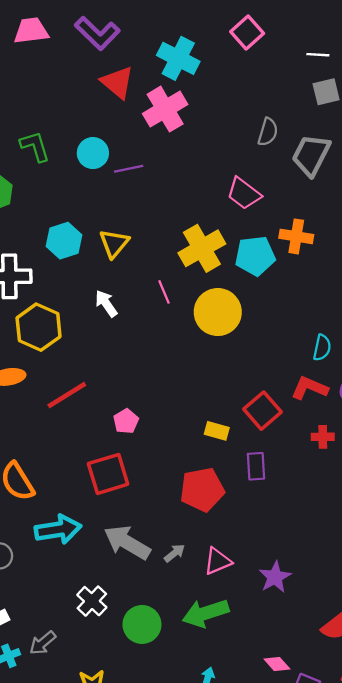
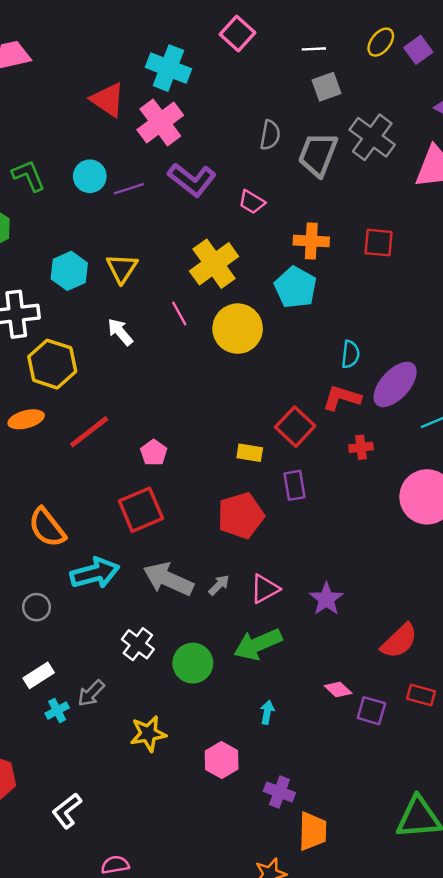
purple L-shape: (97, 33) -> (192, 180), moved
pink trapezoid: (244, 193) -> (252, 202), size x0.7
cyan pentagon: (255, 256) -> (296, 287), moved, turned -30

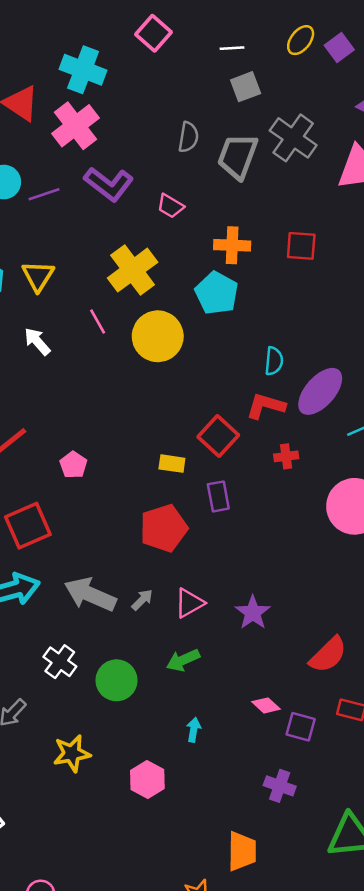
red square: (141, 510) -> (28, 526), moved
green arrow: (258, 644) -> (183, 660), size x0.7
purple cross: (279, 792) -> (280, 786), moved

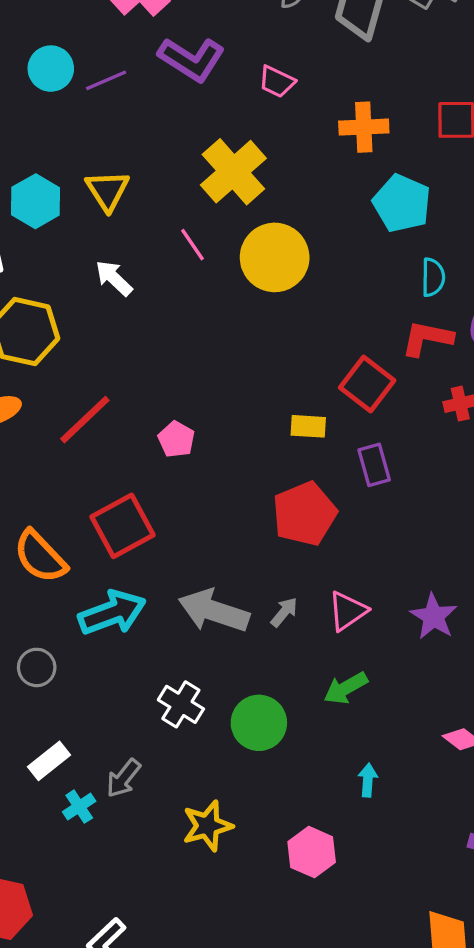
cyan pentagon: (217, 293) -> (402, 203), moved

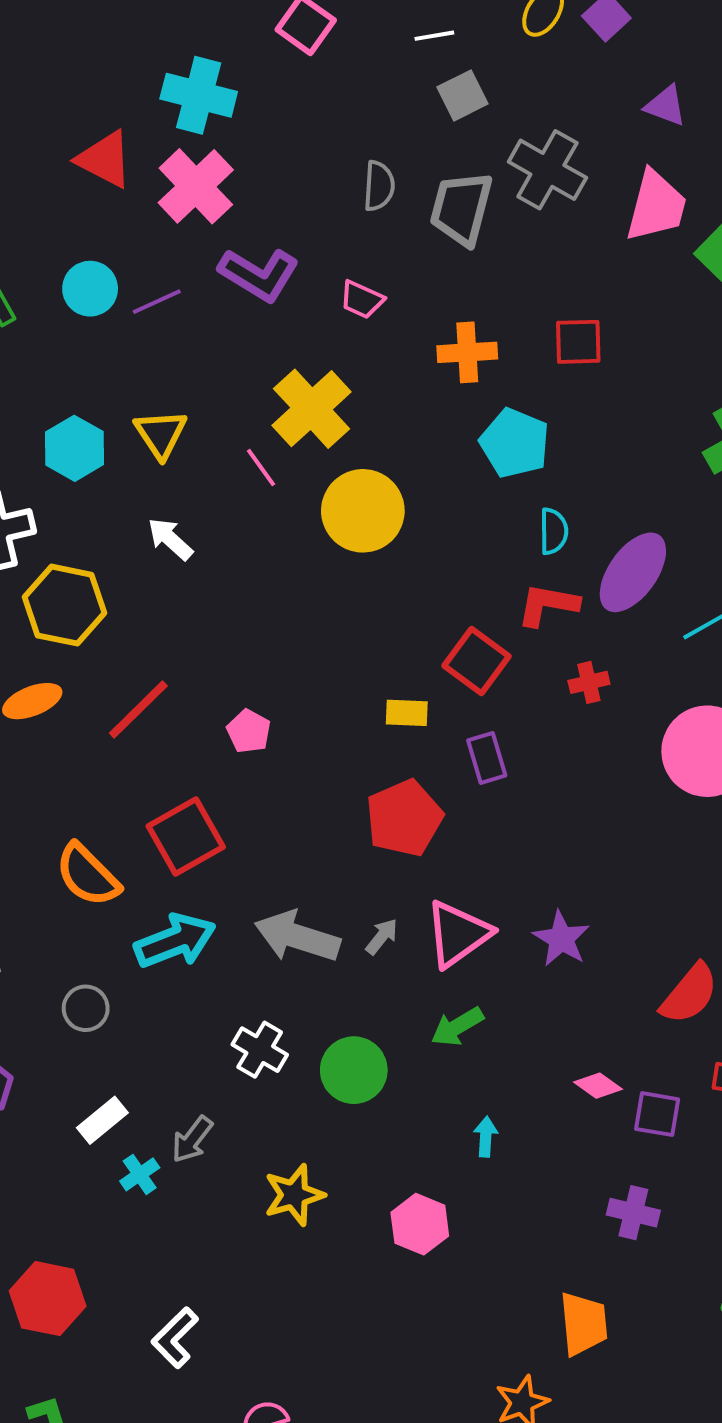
pink line: (192, 245) -> (261, 467), moved
pink triangle: (348, 611) -> (458, 934), size x1.4

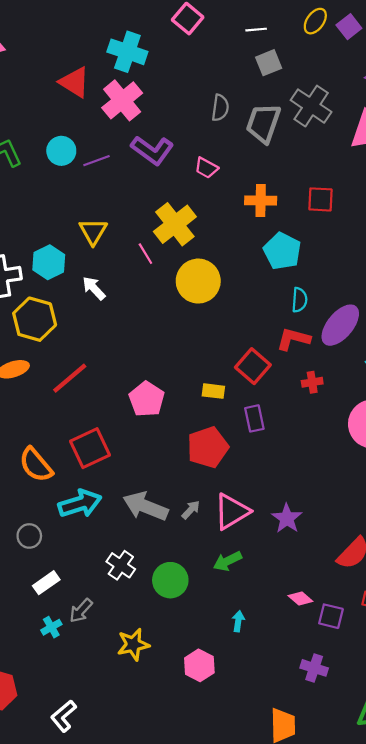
cyan hexagon: (75, 448) -> (49, 262), moved
pink pentagon: (249, 731) -> (147, 399), moved, size x1.5
white rectangle: (102, 1120) -> (46, 583), moved

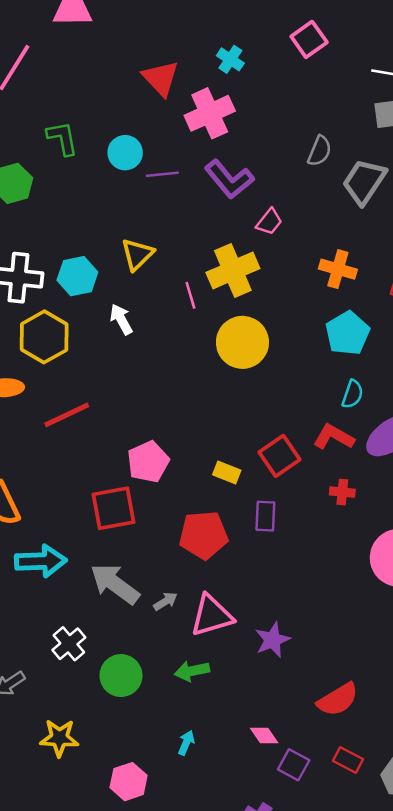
cyan cross: (127, 52) -> (230, 59), size x0.6
pink trapezoid: (206, 168) -> (269, 222), moved, turned -95
red square: (90, 448) -> (114, 508), moved

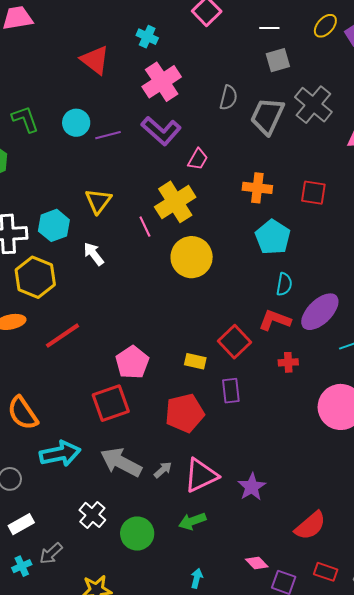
pink cross: (210, 113) -> (162, 82), moved

